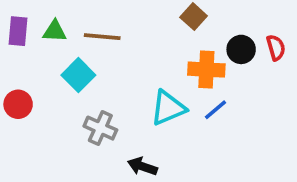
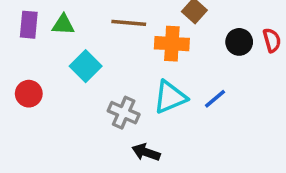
brown line: (102, 37) -> (129, 23), moved
orange cross: (206, 70) -> (172, 44), moved
gray cross: (100, 128) -> (124, 113), moved

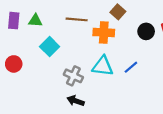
cyan triangle: (170, 97) -> (103, 66), turned 30
black arrow: (146, 152) -> (76, 101), moved

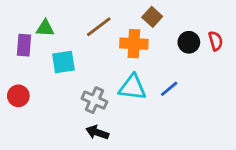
brown line: (77, 19) -> (99, 27), turned -42
purple rectangle: (14, 21) -> (24, 45), moved
cyan square: (50, 47) -> (63, 62), turned 36
red circle: (14, 64) -> (18, 96), moved

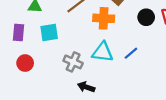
purple rectangle: (24, 45) -> (19, 32), moved
red circle: (18, 96) -> (25, 63), moved
black arrow: (97, 132) -> (86, 87), moved

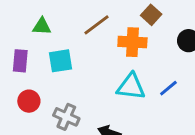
gray cross: (73, 62) -> (66, 117), moved

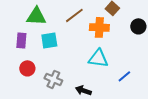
green triangle: (42, 26) -> (36, 16), size x1.5
blue line: (168, 88) -> (124, 76), moved

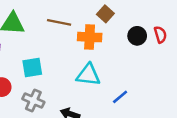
brown line: (74, 15) -> (59, 22), turned 48
cyan square: (49, 40) -> (32, 68), moved

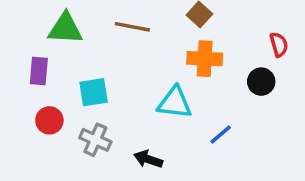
black circle: (137, 36) -> (261, 82), moved
orange cross: (90, 37) -> (205, 59), moved

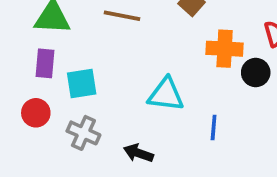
orange cross: (205, 59) -> (225, 49), moved
purple rectangle: (39, 71) -> (45, 63), moved
blue line: (221, 135) -> (214, 127), turned -45

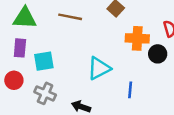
cyan triangle: (166, 94) -> (99, 68), turned -35

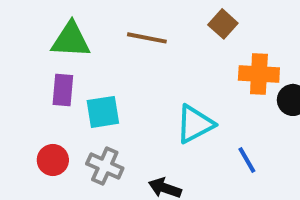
red circle: (14, 80) -> (53, 160), moved
blue line: (130, 90) -> (247, 160), turned -35

